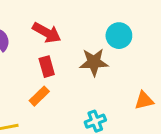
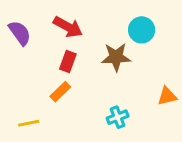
red rectangle: (47, 67) -> (68, 62), turned 36

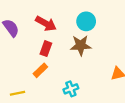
cyan circle: (142, 30) -> (86, 21), moved
cyan cross: (118, 117) -> (71, 89), moved

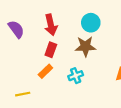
red arrow: (46, 24) -> (51, 25), turned 48
cyan cross: (71, 89) -> (76, 76), moved

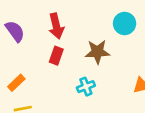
cyan circle: (91, 23) -> (125, 23), moved
orange rectangle: (45, 71) -> (16, 83), moved

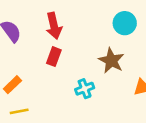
brown star: (97, 52) -> (111, 61), moved, turned 30

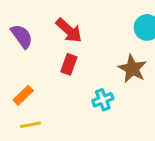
red arrow: (54, 26) -> (69, 30), turned -35

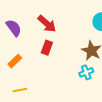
orange rectangle: (23, 95) -> (15, 61), moved
cyan cross: (103, 100) -> (86, 72), moved

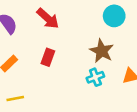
red rectangle: (47, 48) -> (48, 57), moved

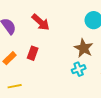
red rectangle: (48, 57) -> (33, 53), moved

